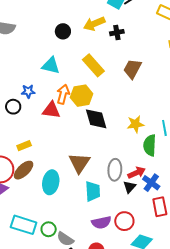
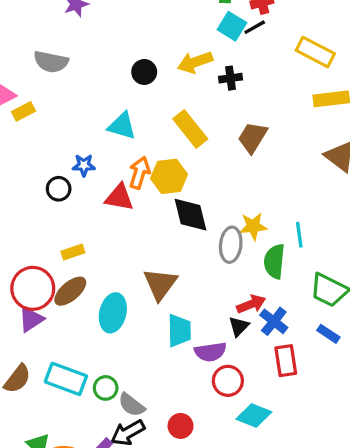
gray ellipse: (115, 170) -> (231, 245), moved
purple semicircle: (101, 222) -> (210, 352), moved

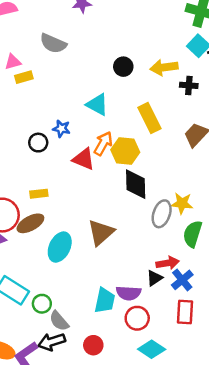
cyan trapezoid: (179, 331) -> (105, 301), moved

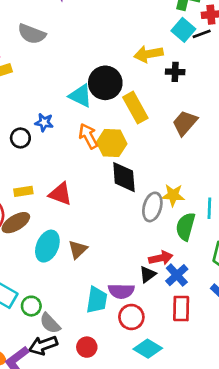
black circle: (123, 67) -> (105, 83), moved, size x1.6
orange arrow: (103, 143) -> (88, 136), turned -55
red triangle: (84, 159) -> (60, 194), moved
brown triangle: (101, 232) -> (78, 250), moved, size x0.7

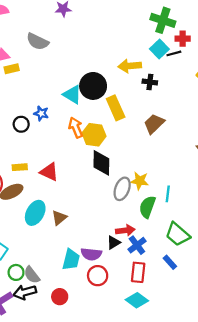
green circle: (31, 306) -> (16, 272), moved
cyan diamond: (148, 349) -> (137, 300), moved

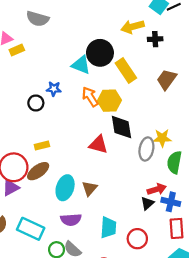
red triangle: (49, 172) -> (98, 145), moved
blue cross: (137, 245) -> (171, 202), turned -30
purple semicircle: (91, 254) -> (71, 220), moved

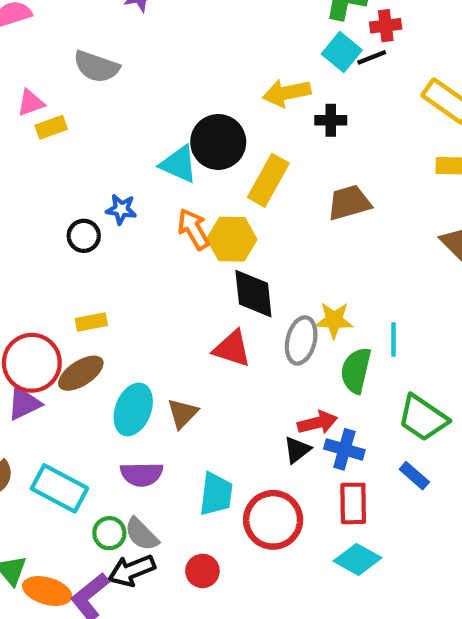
yellow rectangle: (126, 71) -> (268, 180), turned 60
brown trapezoid: (167, 79) -> (349, 203), turned 35
red triangle: (98, 145) -> (232, 349), moved
red circle: (137, 239) -> (273, 520), size x1.4

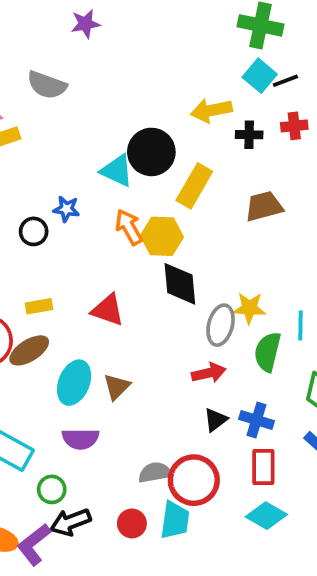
red cross: (386, 26) -> (294, 126), moved
red triangle: (232, 349) -> (108, 310), moved
red arrow: (317, 423) -> (209, 373), moved
cyan trapezoid: (216, 494) -> (175, 520), moved
gray semicircle: (142, 534) -> (155, 473), moved, turned 124

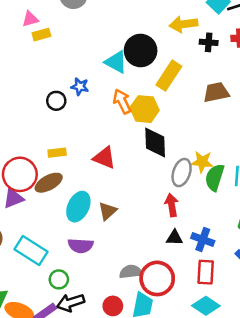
green semicircle: (268, 352) -> (215, 177), moved
red arrow: (209, 373) -> (172, 205), turned -90
black triangle: (216, 420) -> (175, 238), turned 36

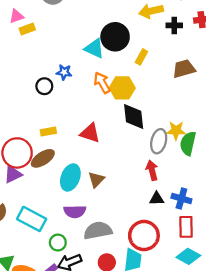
yellow rectangle: (169, 76) -> (141, 57), size x0.6
gray semicircle: (131, 272) -> (98, 230), moved, size x1.4

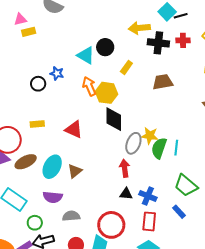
black cross: (174, 25) -> (158, 43), size x1.5
black circle: (115, 37) -> (105, 47), size x0.7
brown ellipse: (43, 158) -> (26, 162), moved
gray semicircle: (98, 230) -> (71, 216), size x0.7

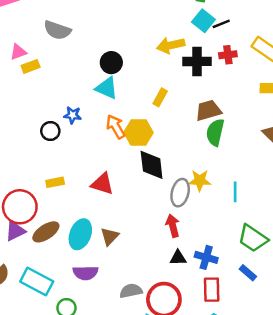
black circle: (105, 47) -> (111, 63), moved
green semicircle: (159, 148) -> (215, 132), moved
gray semicircle: (71, 216) -> (131, 291), moved

